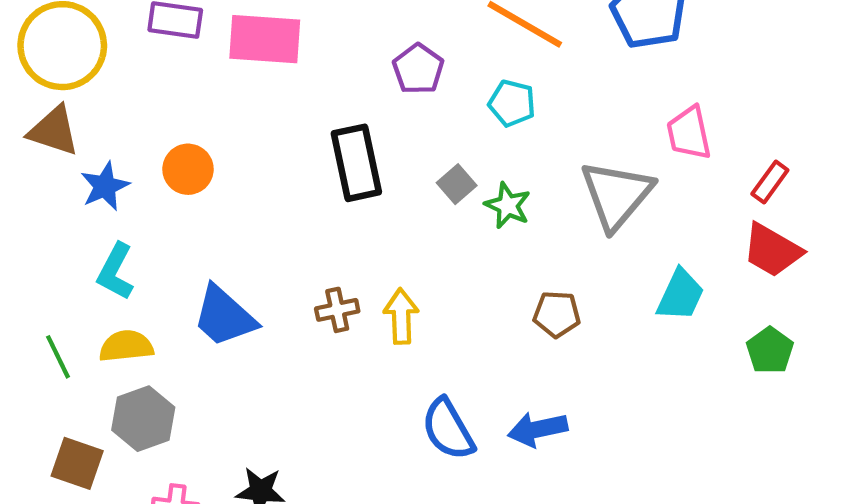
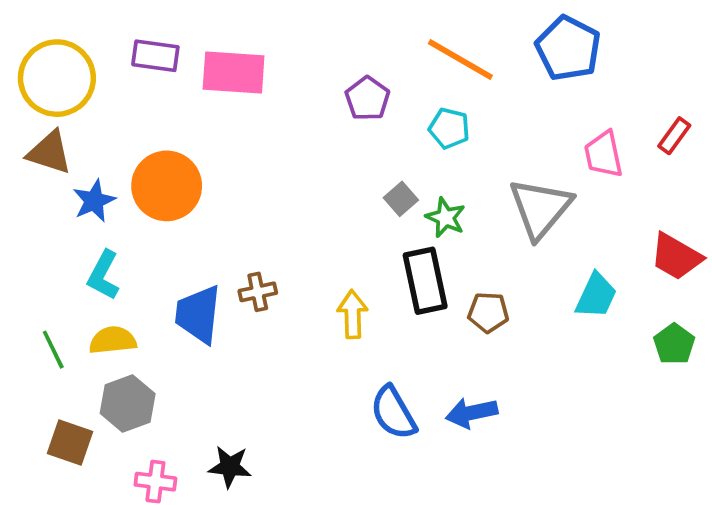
black rectangle: (356, 163) -> (425, 281), moved
orange circle: (188, 169) -> (167, 186), size x1.6
red rectangle: (770, 182) -> (674, 136), moved
brown cross: (337, 310) -> (258, 292), moved
blue trapezoid: (224, 316) -> (198, 314), turned 54

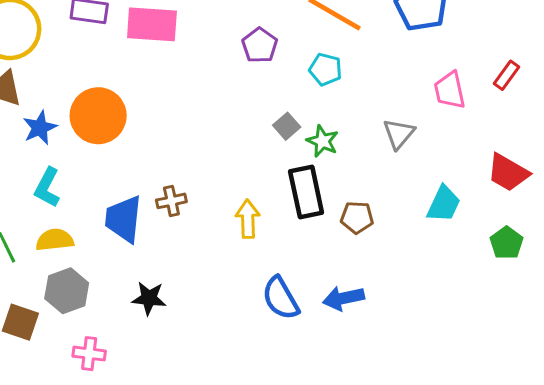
gray triangle: (540, 208) -> (399, 134), size x0.6
black star: (230, 467) -> (149, 298), moved

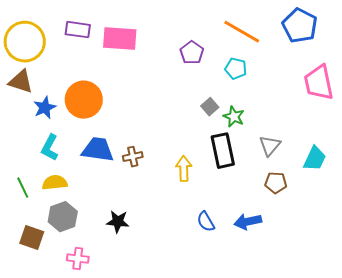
pink trapezoid: (450, 90) -> (319, 83), size x1.4
gray triangle: (399, 134) -> (270, 146), moved
brown pentagon: (357, 217) -> (276, 183), moved
blue trapezoid: (124, 219) -> (98, 150), moved, turned 92
blue semicircle: (281, 298) -> (206, 222), size x0.7

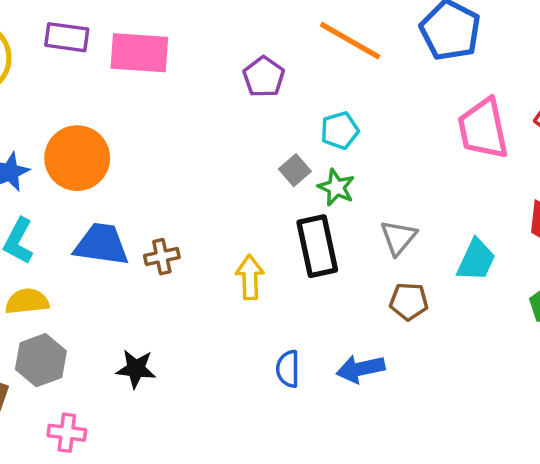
cyan pentagon: (236, 69) -> (340, 130), moved, turned -30
blue semicircle: (206, 222) -> (288, 369), turned 30

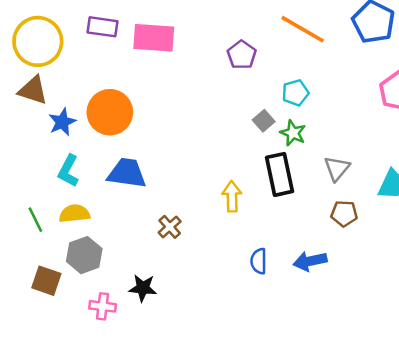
brown cross: (162, 257) -> (170, 227), moved, turned -30
black star: (136, 369) -> (143, 288), moved

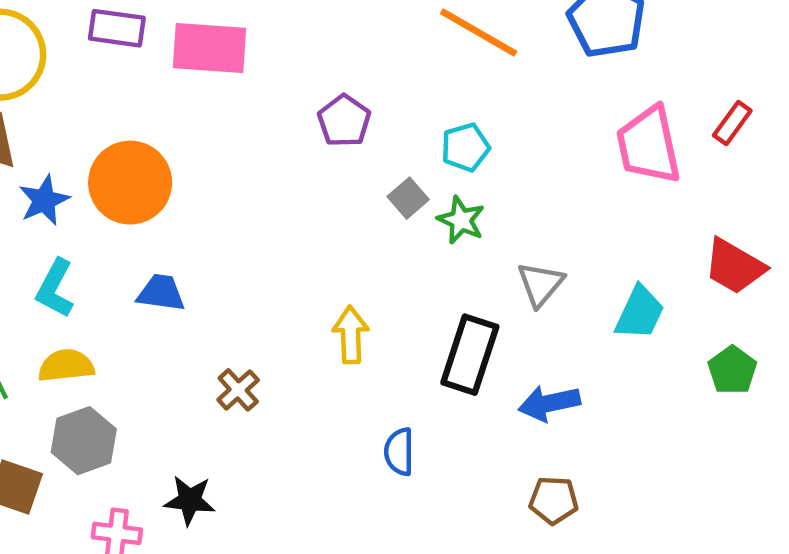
purple pentagon: (242, 55) -> (344, 121), moved
blue trapezoid: (127, 173) -> (161, 293), size x0.7
black rectangle: (279, 174) -> (470, 355), moved, turned 30
brown pentagon: (344, 214) -> (554, 500), moved
blue arrow: (310, 261) -> (549, 403), moved

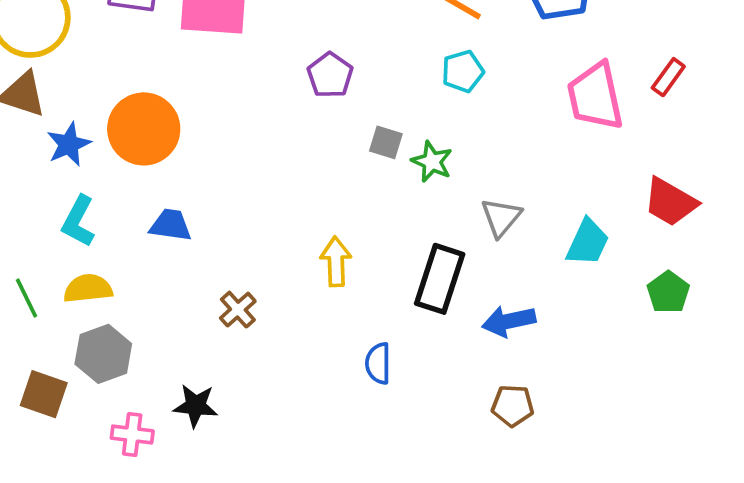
cyan pentagon: (465, 147) -> (463, 71), moved
gray square: (408, 198) -> (386, 142), turned -32

